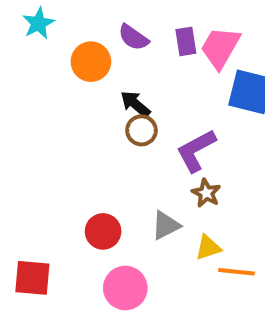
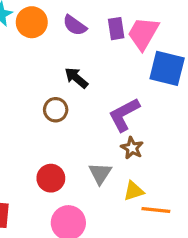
orange circle: (91, 62) -> (32, 22), moved
brown circle: (141, 130) -> (56, 110), moved
gray triangle: (166, 225) -> (100, 173), turned -30

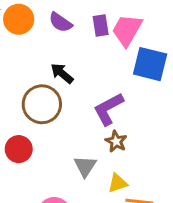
brown circle: (56, 110) -> (42, 104), size x1.6
red circle: (51, 178) -> (19, 149), moved

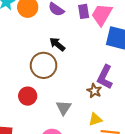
purple L-shape: (108, 109) -> (105, 77), moved, turned -35
gray triangle: (85, 166) -> (64, 108), moved

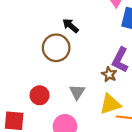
red circle: (28, 96) -> (40, 95), moved
yellow triangle: (95, 119) -> (110, 104), size x1.5

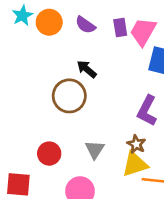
brown star: (109, 74) -> (136, 144), moved

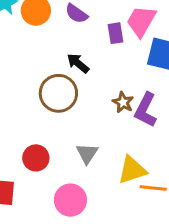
purple rectangle: (120, 28) -> (116, 33), moved
brown star: (136, 144) -> (123, 102), moved

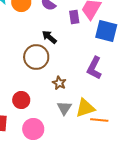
brown star: (123, 102) -> (59, 83), moved
gray triangle: (87, 153) -> (64, 108), moved
pink circle: (70, 200) -> (33, 129), moved

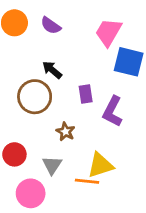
purple rectangle: (74, 17) -> (86, 94), moved
gray triangle: (64, 108) -> (52, 165), moved
orange line: (99, 120) -> (87, 181), moved

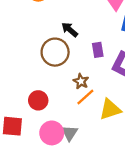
gray triangle: (52, 165) -> (70, 133), moved
orange line: (87, 181) -> (85, 97), moved, turned -48

